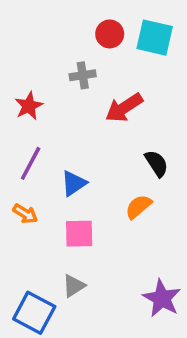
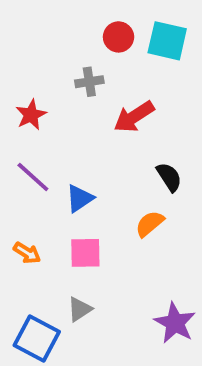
purple line: (31, 163) -> (33, 177), turned -76
orange arrow: (25, 214) -> (27, 253), moved

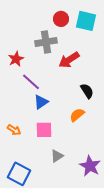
gray cross: (89, 82) -> (46, 42), size x1.5
purple line: (33, 177) -> (31, 82), moved
gray triangle: (80, 309) -> (57, 156), moved

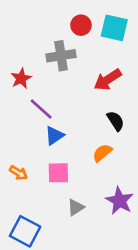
red arrow: (69, 60) -> (108, 80), moved
purple star: (90, 166) -> (120, 201), moved

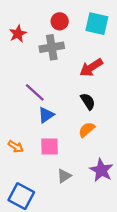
red circle: (81, 25) -> (60, 21), moved
red star: (21, 78) -> (18, 34), moved
black semicircle: (116, 121) -> (88, 101), moved

